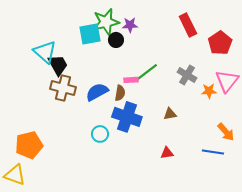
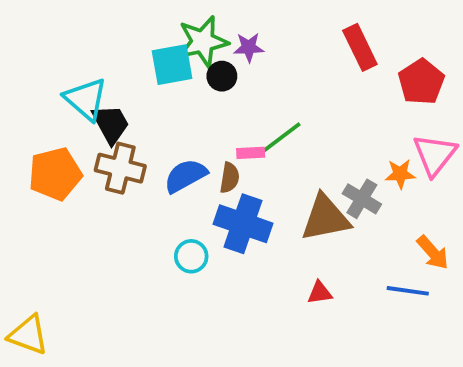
gray cross: (187, 75) -> (362, 199), moved
brown triangle: (170, 114) -> (325, 218), size x2.0
orange pentagon: (29, 145) -> (55, 174), moved

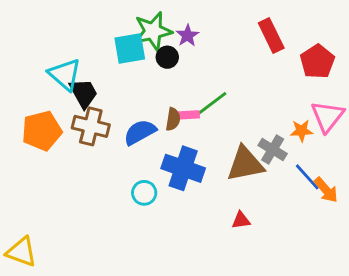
purple star: (249, 47) -> (187, 36), turned -30
brown semicircle: (230, 178) -> (173, 119), moved
blue line: (408, 291) -> (307, 177), moved, turned 40

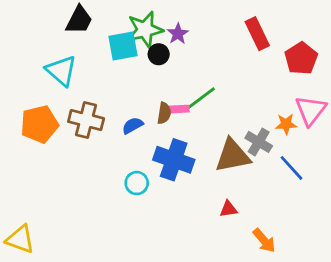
black trapezoid: (84, 93) -> (79, 20), moved, turned 56
blue semicircle: (140, 132) -> (133, 125), size x0.7
orange arrow: (326, 190) -> (264, 241), moved

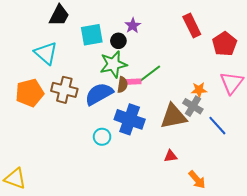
green star: (145, 30) -> (113, 64), moved
orange star: (286, 124) -> (199, 90), moved
blue semicircle: (133, 125) -> (99, 94), size x1.8

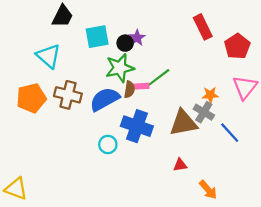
purple star: (133, 26) -> (137, 38), moved

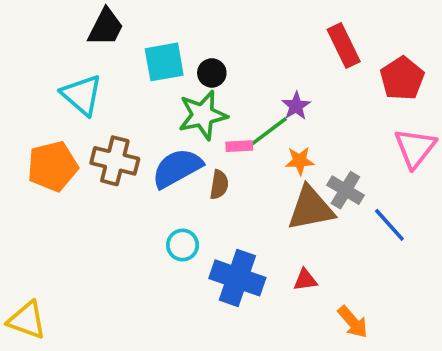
purple star: (137, 38) -> (296, 106), moved
brown semicircle: (129, 89) -> (219, 185), moved
orange star: (210, 95) -> (300, 161), moved
blue cross: (137, 126) -> (237, 278), moved

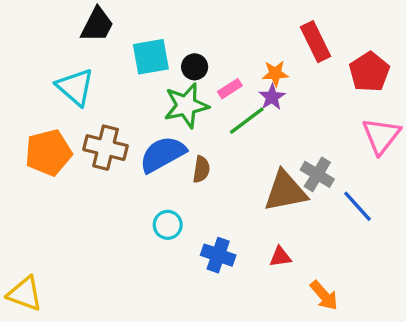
pink rectangle: (239, 146) -> (230, 89), moved, turned -30
orange star: (300, 161) -> (275, 74), moved
blue cross: (237, 278) -> (218, 255), size x0.7

